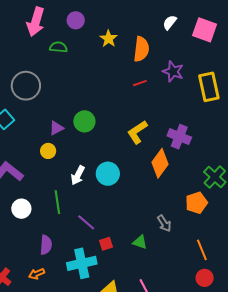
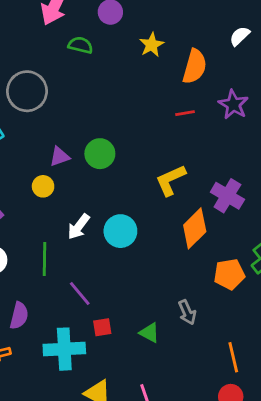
orange pentagon: (196, 203) -> (229, 274), moved

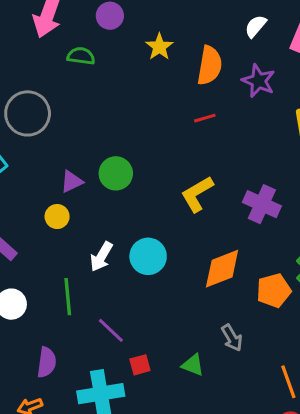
purple star: (233, 105) -> (259, 81), moved
orange diamond: (195, 228) -> (222, 269), moved, turned 30

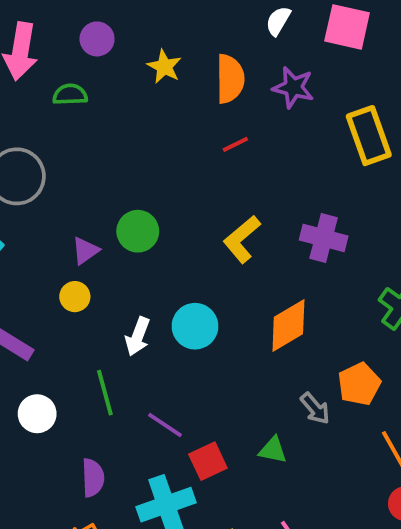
orange pentagon: (274, 291) -> (359, 384), moved
red square: (140, 365) -> (208, 461), size x1.4

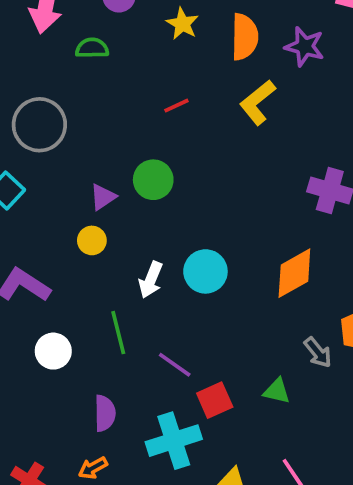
red line: (235, 144) -> (176, 106), moved
yellow L-shape: (242, 239) -> (258, 102), moved

